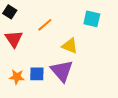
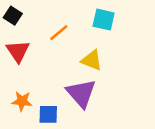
cyan square: (92, 19) -> (104, 20), moved
blue square: (37, 74) -> (48, 114), moved

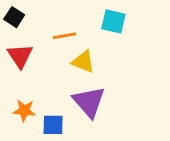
orange line: (59, 33) -> (65, 36), turned 30
yellow triangle: (92, 60) -> (83, 62), moved

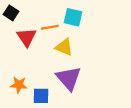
cyan square: (113, 21) -> (73, 17), moved
red triangle: (20, 56) -> (27, 37), moved

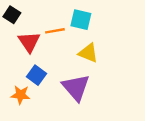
yellow triangle: (64, 47) -> (88, 53), moved
blue square: (41, 96) -> (37, 75), moved, turned 35

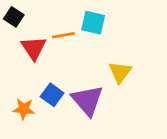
yellow triangle: (88, 53) -> (120, 72), moved, turned 45
blue square: (37, 75) -> (52, 95), moved

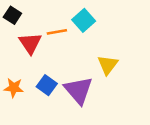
cyan square: (93, 23) -> (84, 20), turned 35
orange star: (24, 109) -> (14, 88), moved

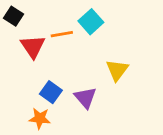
orange star: (14, 88) -> (40, 118), moved
purple triangle: (79, 90) -> (85, 98), size x0.7

